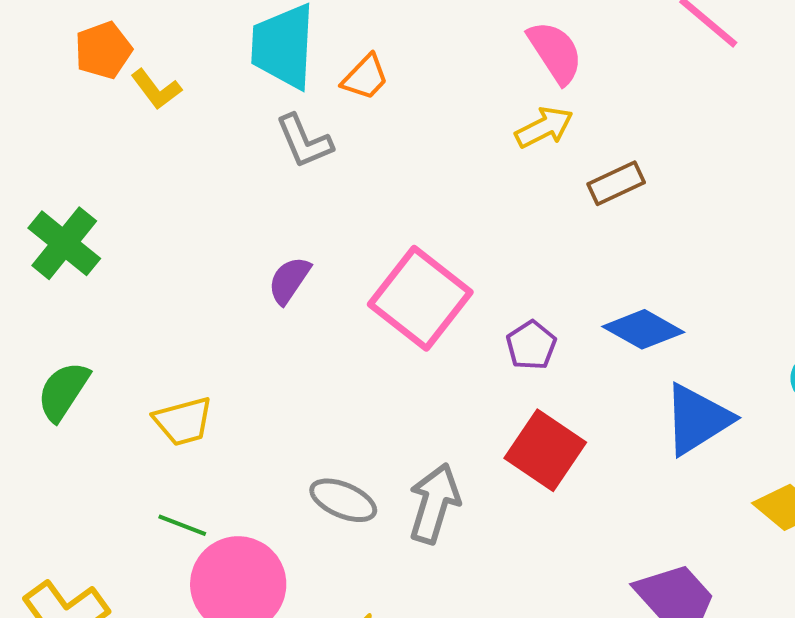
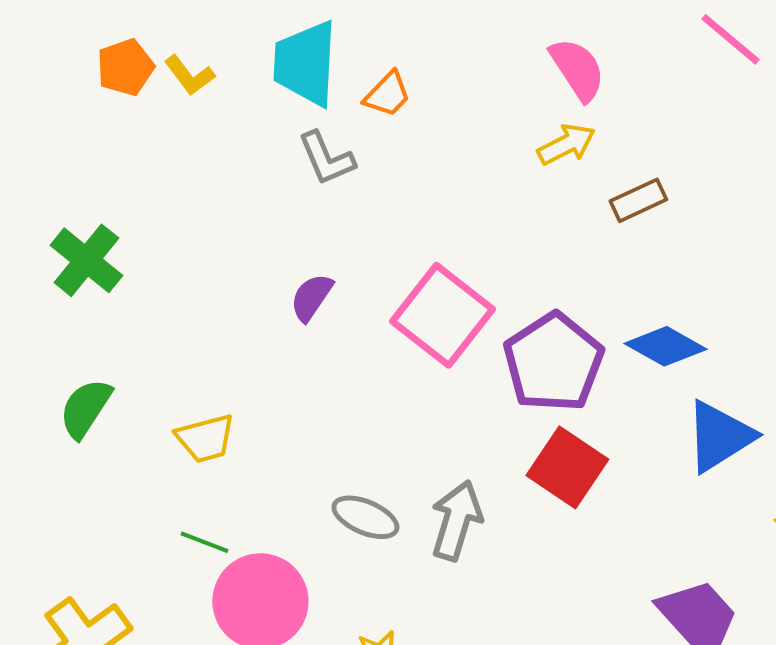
yellow L-shape: (156, 89) -> (189, 75), moved
purple pentagon: (531, 345) -> (553, 362), size x2.0

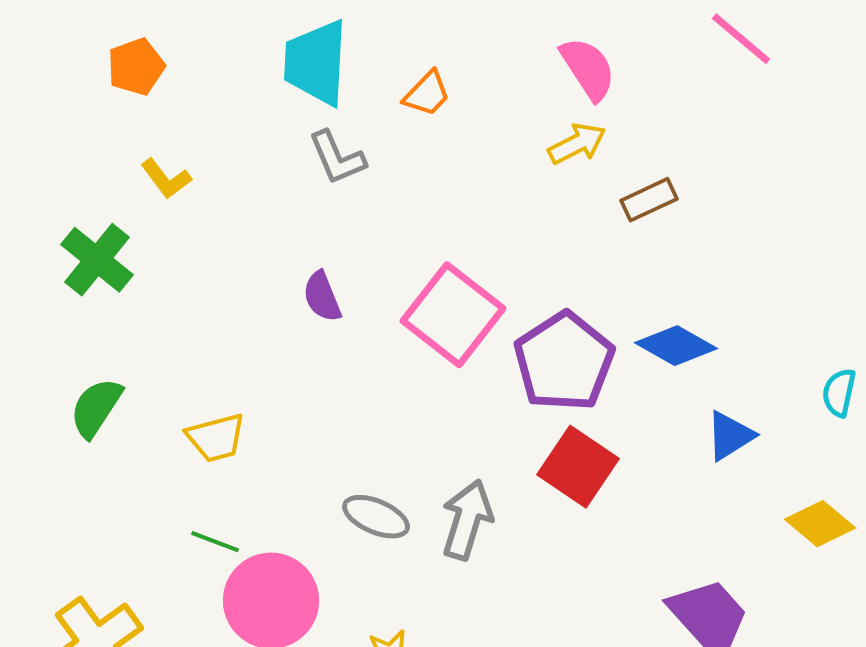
yellow L-shape: (189, 75) -> (166, 179), moved
orange trapezoid: (387, 94) -> (427, 94), moved
purple semicircle: (311, 297) -> (322, 297), turned -56
blue triangle: (719, 436) -> (730, 436), size x0.7

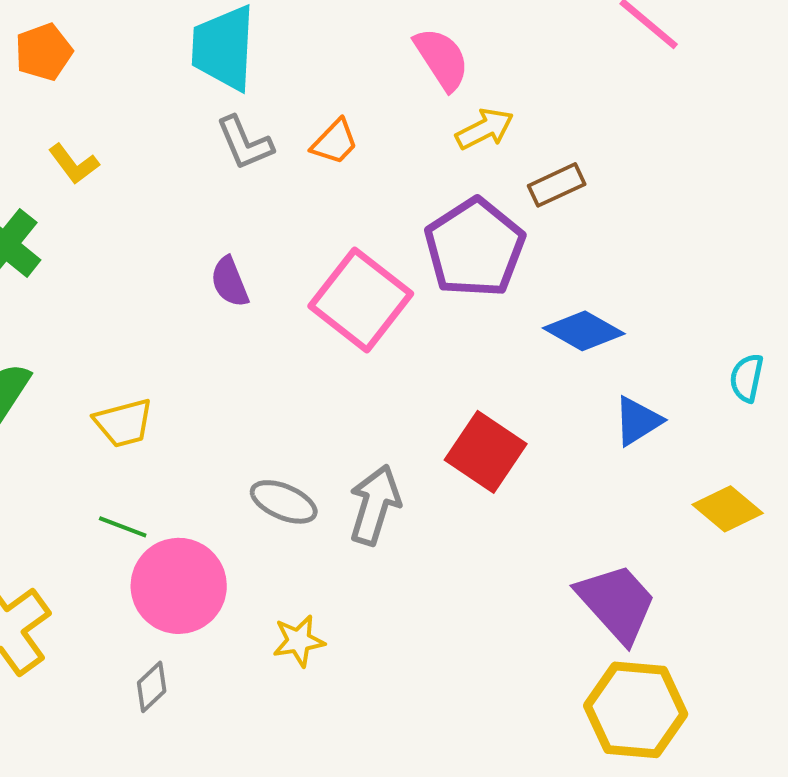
pink semicircle: (588, 69) -> (442, 59), moved
orange trapezoid: (427, 94) -> (335, 142), moved
purple pentagon: (564, 362) -> (475, 248), moved

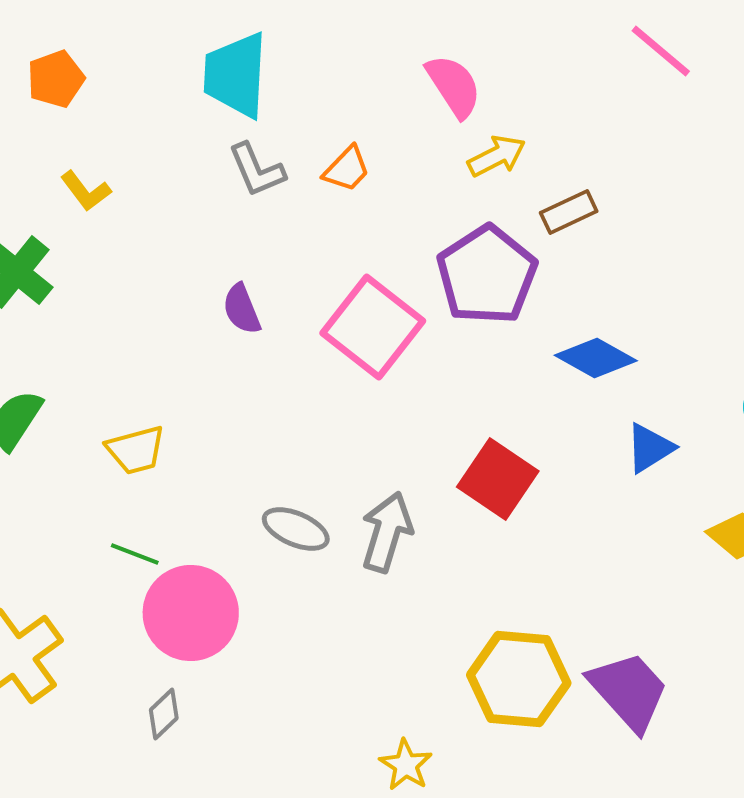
purple trapezoid: (617, 603) -> (629, 691), moved
yellow star: (299, 641) -> (406, 765), moved, turned -30
yellow hexagon: (636, 710) -> (519, 679), moved

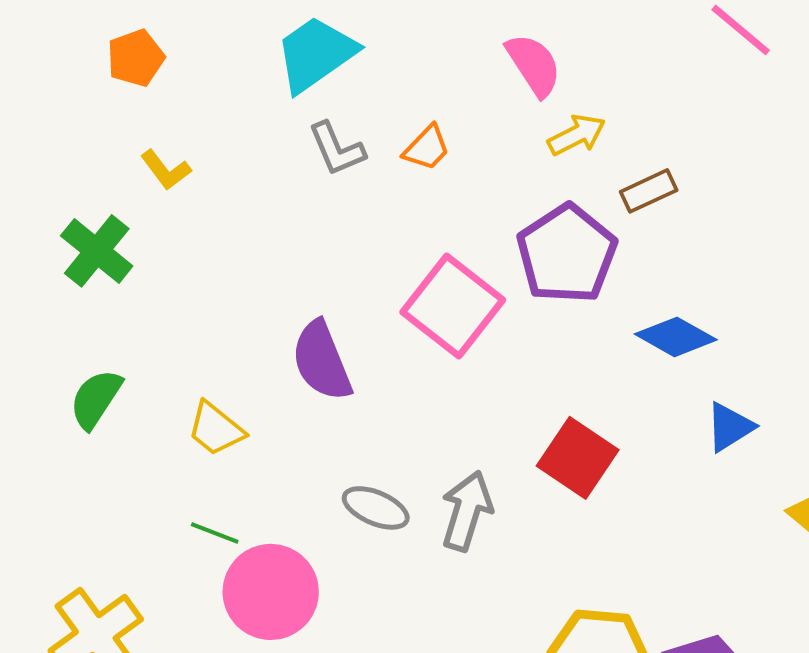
cyan trapezoid: (236, 75) -> (316, 54), turned 52
purple semicircle: (242, 309) -> (322, 361), moved, size x1.6
yellow trapezoid: (136, 450) -> (216, 429), turned 54

